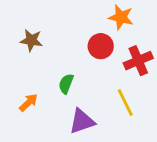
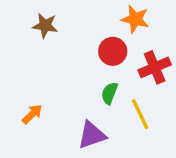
brown star: (31, 40) -> (45, 26), moved
green semicircle: (66, 84) -> (110, 93), moved

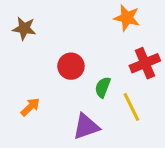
brown star: (45, 26) -> (24, 28), moved
red circle: (113, 51) -> (71, 66), moved

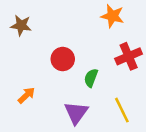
yellow line: (131, 107) -> (122, 110), moved
purple triangle: (86, 127) -> (76, 113), turned -35

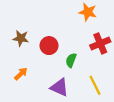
brown star: (21, 25) -> (21, 38), moved
purple triangle: (76, 113) -> (59, 87), turned -42

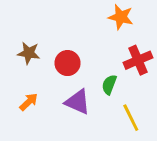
green semicircle: (71, 60) -> (109, 85), moved
purple triangle: (59, 87) -> (78, 102), moved

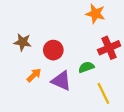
green semicircle: (109, 85) -> (86, 67), turned 49
orange arrow: (29, 102) -> (34, 75), moved

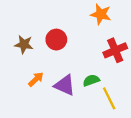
red circle: (53, 50) -> (56, 40), moved
green semicircle: (86, 67) -> (91, 80), moved

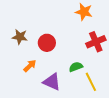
red circle: (56, 40) -> (47, 43), moved
purple triangle: (65, 85) -> (52, 82), moved

